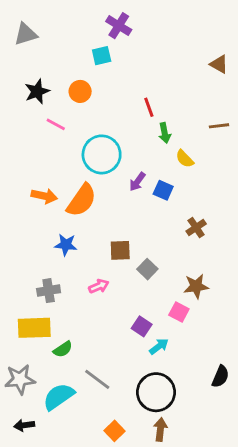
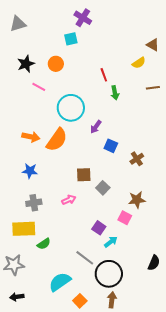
yellow semicircle: (185, 159) -> (139, 63), moved, turned -80
blue square: (163, 190) -> (111, 146), moved
blue star: (66, 245) -> (30, 171), moved
gray line: (97, 379) -> (85, 258), moved
cyan semicircle: (59, 397) -> (60, 282), moved

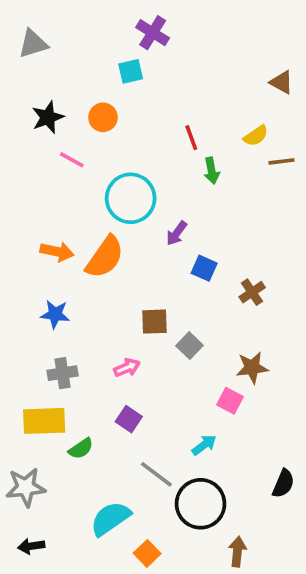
yellow semicircle: (139, 63) -> (256, 136), moved
purple square: (99, 228) -> (129, 419), moved
brown arrow: (112, 300) -> (237, 552), moved

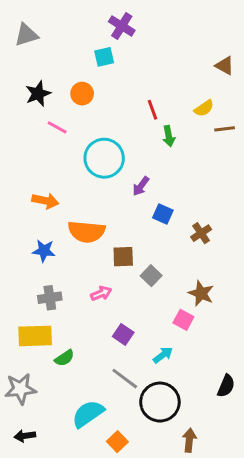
orange semicircle: (105, 257) -> (86, 232), moved, turned 60
brown star: (252, 368) -> (201, 293), turned 30
purple square: (129, 419) -> (123, 334), moved

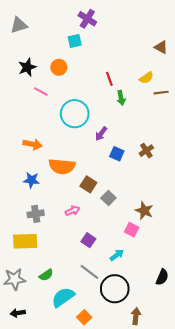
brown cross: (201, 233) -> (146, 151), moved
brown square: (123, 257) -> (88, 184), turned 35
green semicircle: (64, 358) -> (46, 275), moved

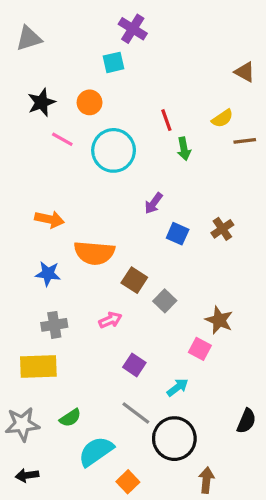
cyan circle: (75, 114) -> (114, 150), moved

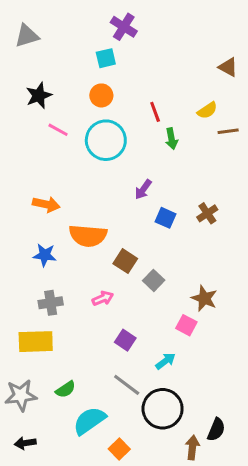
orange circle: (90, 102) -> (101, 95), moved
black semicircle: (246, 421) -> (216, 430), moved

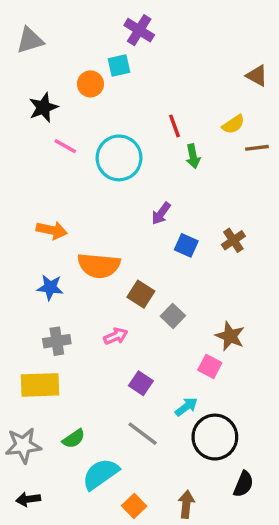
orange circle: (101, 95) -> (90, 84), moved
black circle: (163, 409) -> (215, 437), moved
brown arrow: (192, 448) -> (186, 504), moved

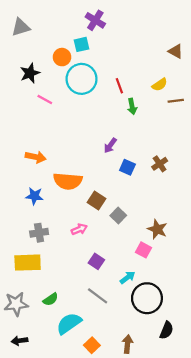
cyan circle: (119, 158) -> (82, 79), moved

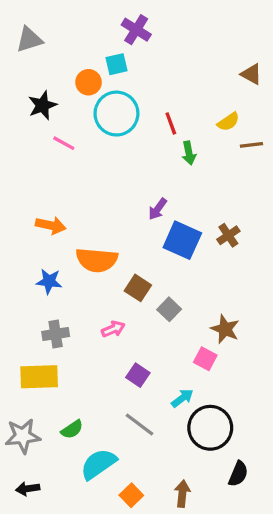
blue square: (127, 167) -> (182, 240), size x1.6

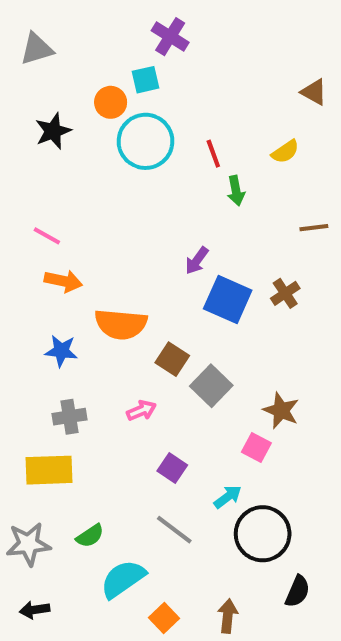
pink line: (64, 143) -> (47, 236), moved
brown line: (251, 145) -> (314, 228), moved
gray square: (169, 309) -> (211, 386), size x1.4

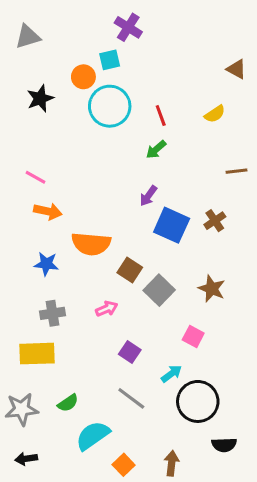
green arrow: (236, 191) -> (156, 149), moved, turned 60
brown star: (281, 410) -> (212, 289), moved
black semicircle: (298, 591) -> (224, 445), turned 65

